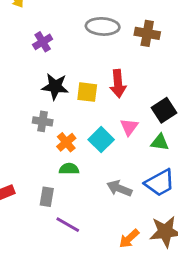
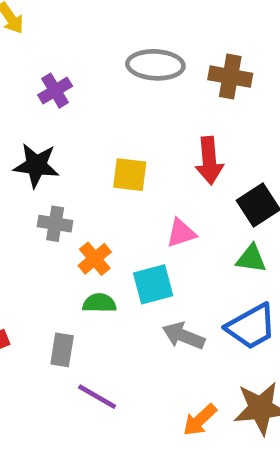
red arrow: (118, 84) -> (209, 161), moved
black star: (55, 86) -> (36, 165), moved
pink triangle: (129, 127) -> (181, 233), moved, turned 36
cyan square: (101, 140) -> (153, 284), moved, turned 30

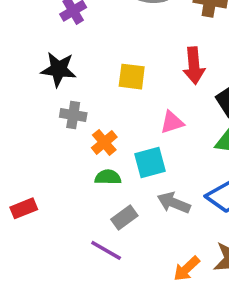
gray rectangle: (62, 350) -> (124, 217), moved, turned 45

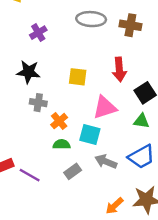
pink triangle: (172, 122) -> (105, 108), size x1.5
cyan square: (150, 163) -> (90, 135), turned 30
purple line: (106, 250) -> (30, 175), moved

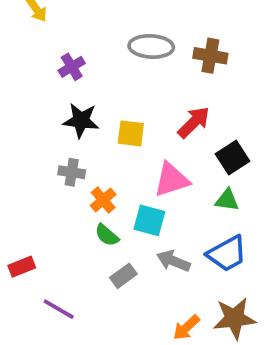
red arrow: (119, 69) -> (194, 122), turned -130
black star: (28, 72) -> (81, 120), moved
green semicircle: (62, 144) -> (107, 235), turned -140
purple line: (30, 175) -> (59, 309), moved

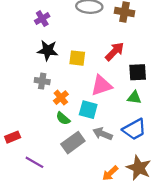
black square: (233, 157) -> (138, 72), turned 30
gray rectangle: (123, 276) -> (73, 143), size x1.5
brown star: (234, 318) -> (139, 168), turned 30

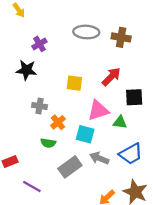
black star: (48, 50) -> (26, 70), moved
green triangle: (134, 98) -> (120, 122), moved
green semicircle: (63, 118) -> (48, 143), moved, turned -32

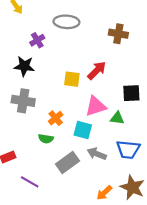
gray ellipse: (86, 32) -> (66, 22), moved
red arrow: (111, 77) -> (97, 70), moved
gray cross: (39, 106) -> (23, 101), moved, size x1.5
blue trapezoid: (131, 154) -> (128, 149), turned 35

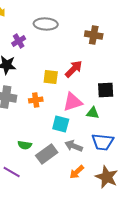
orange cross: (56, 118) -> (36, 100), moved, turned 32
green semicircle: (46, 139) -> (25, 145), moved
orange arrow: (104, 193) -> (77, 172), moved

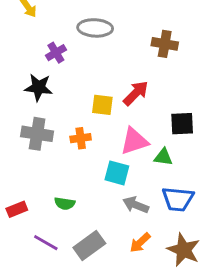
gray rectangle: (47, 154) -> (89, 246), moved

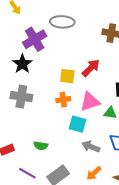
purple cross: (56, 53) -> (35, 39), size x1.6
black star: (39, 87) -> (22, 64), turned 30
orange cross: (81, 138) -> (63, 100), moved

